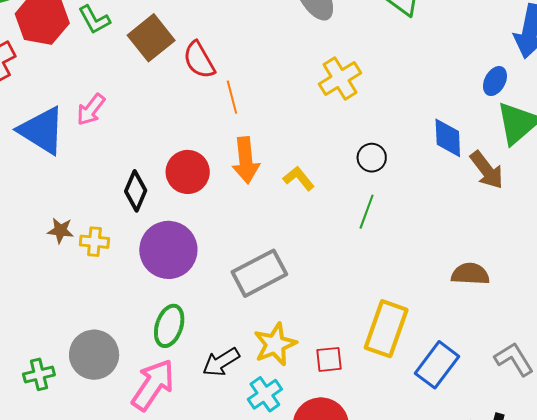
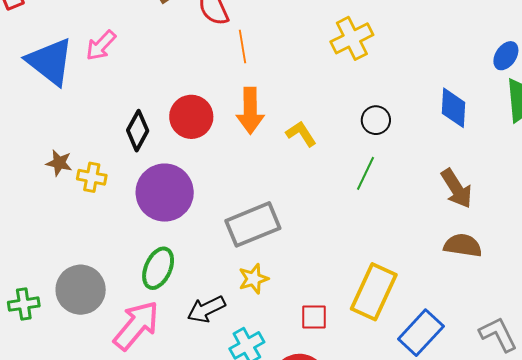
brown arrow: (487, 170) -> (456, 188), moved
yellow star: (275, 344) -> (253, 279), moved, size x0.7

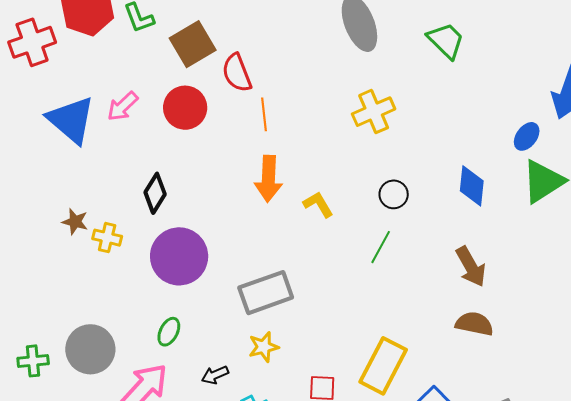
red circle: (191, 117) -> (185, 108), moved
green ellipse: (158, 268) -> (169, 332), size x0.7
black arrow: (206, 309) -> (215, 375), size x0.7

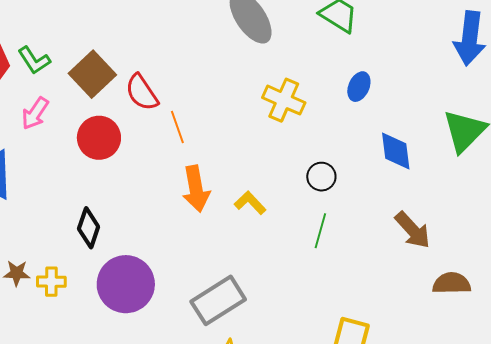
pink arrow: (123, 106) -> (35, 113), moved
yellow cross: (374, 112) -> (284, 100), turned -30
blue ellipse: (527, 136) -> (359, 87), moved
brown semicircle: (474, 324) -> (452, 283), moved

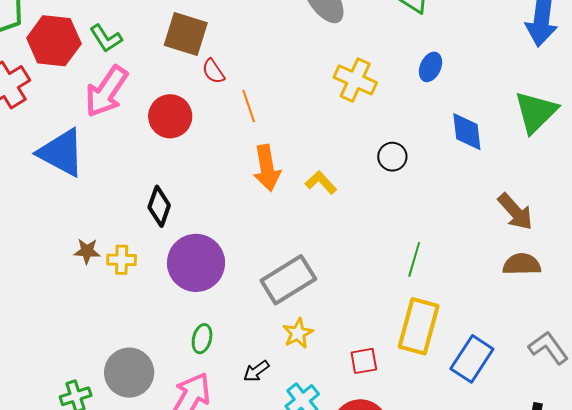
brown square: (92, 74) -> (186, 34), moved, turned -30
red semicircle: (142, 92) -> (213, 71), size x0.7
pink arrow: (35, 113) -> (106, 91), size x1.6
brown arrow: (413, 230) -> (515, 212), moved
green line: (320, 231) -> (414, 259), moved

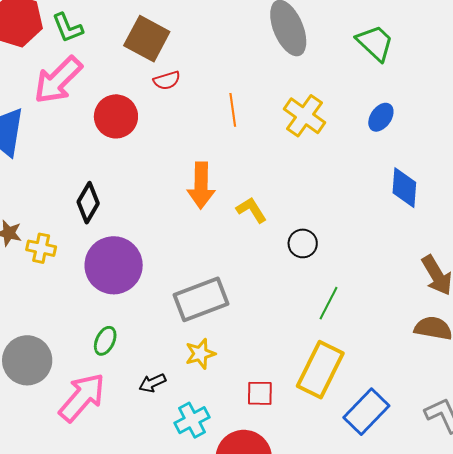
red semicircle: (213, 71) -> (167, 80), turned -84
orange line: (249, 106) -> (233, 110), moved
black circle: (392, 157) -> (303, 243), moved

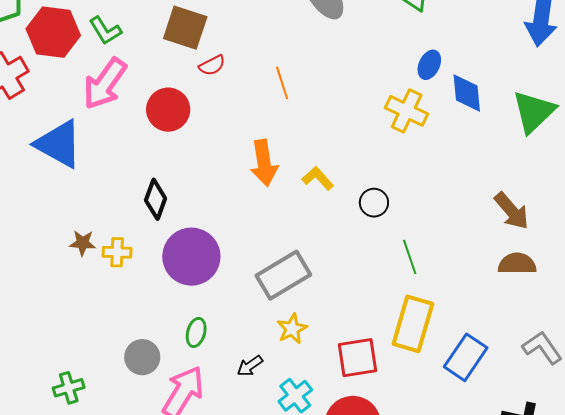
yellow cross: (305, 116) -> (407, 111), moved
blue diamond: (404, 188) -> (467, 93), moved
green line: (329, 303) -> (410, 257), turned -36
gray circle: (27, 360) -> (142, 357), moved, size x0.7
red square: (260, 393) -> (358, 358), size x1.5

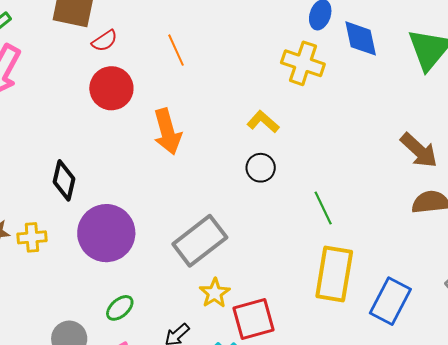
red circle: (168, 110) -> (111, 88), moved
yellow L-shape: (318, 178) -> (263, 122), moved
black circle: (374, 203) -> (261, 168), moved
green ellipse: (196, 332) -> (120, 308), turned 40
red square: (358, 358) -> (253, 319), moved

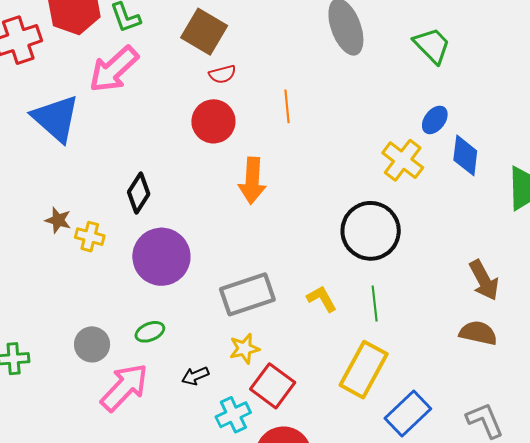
yellow L-shape: (263, 122) -> (322, 299), moved
black circle: (261, 168) -> (371, 231), moved, size x2.0
red square: (253, 319) -> (273, 386), turned 33

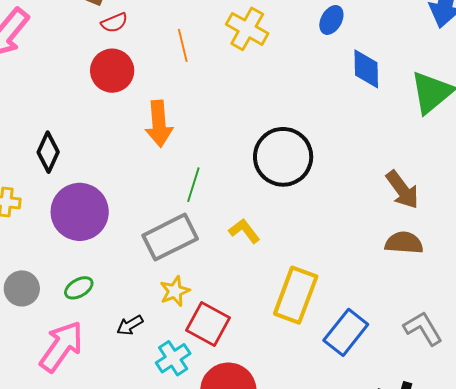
blue ellipse: (435, 120) -> (331, 20), moved
yellow cross: (403, 160) -> (247, 29), moved
green line: (375, 304) -> (193, 185), moved, turned 32
gray circle: (92, 344) -> (22, 288), moved

